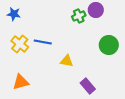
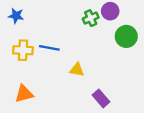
yellow cross: (20, 44) -> (23, 50), turned -36
green circle: (109, 45) -> (126, 36), moved

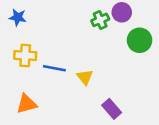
blue line: (49, 48) -> (54, 68), moved
yellow triangle: (77, 70) -> (85, 77), turned 42

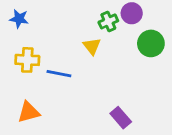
yellow triangle: (85, 77) -> (92, 46), moved

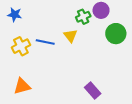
yellow cross: (27, 60) -> (21, 46), turned -30
blue line: (59, 74) -> (45, 42), moved

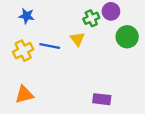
blue star: (15, 15) -> (27, 16), moved
purple rectangle: (93, 90) -> (102, 99), turned -42

